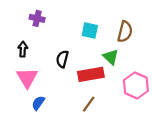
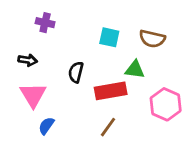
brown semicircle: (125, 32) -> (152, 39), turned 90
black arrow: (23, 49) -> (28, 60), turned 96
green triangle: (111, 57) -> (135, 69), turned -35

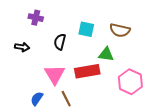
black semicircle: (76, 72) -> (60, 42), moved
pink triangle: (33, 95) -> (55, 74), moved
brown line: (108, 127) -> (66, 99), moved, turned -63

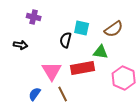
brown semicircle: (120, 30) -> (114, 29), turned -48
black semicircle: (60, 42) -> (66, 40), moved

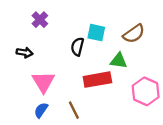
purple cross: (34, 17) -> (40, 20), turned 32
pink triangle: (52, 71) -> (43, 82), moved

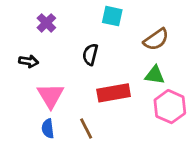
cyan square: (96, 33) -> (112, 16), moved
green triangle: (119, 61) -> (155, 75), moved
blue semicircle: (41, 110) -> (48, 129), turned -42

